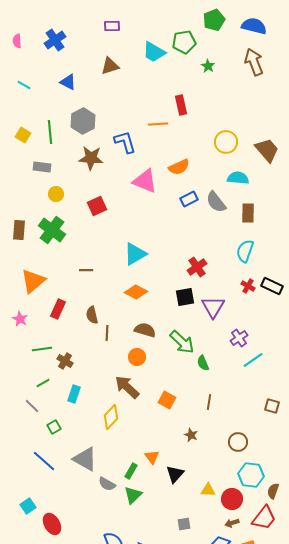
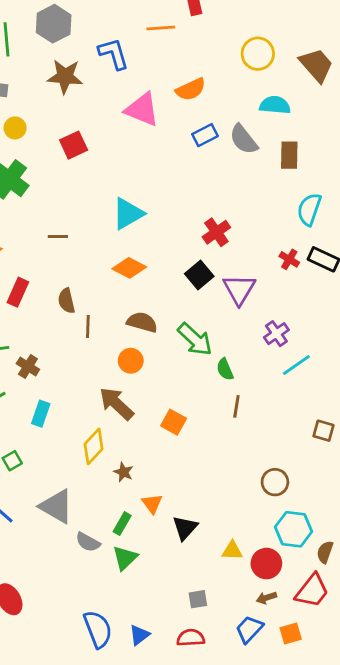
cyan semicircle: (245, 251) -> (309, 209), moved
black square: (185, 297) -> (199, 275), turned -30
brown line: (209, 402) -> (236, 406), moved
brown star: (191, 435) -> (124, 472), moved

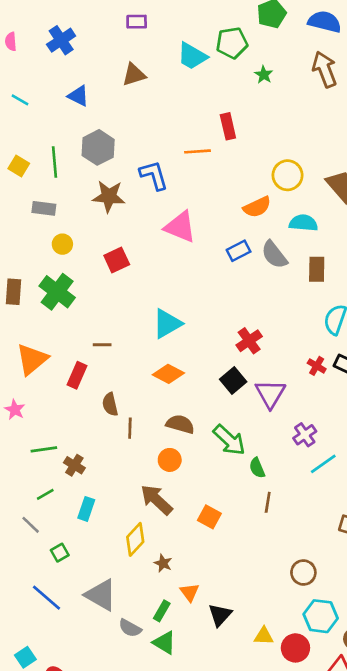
orange semicircle: (191, 89) -> (257, 207), moved
red rectangle: (18, 292) -> (77, 375), moved
green triangle: (125, 558) -> (164, 643), turned -45

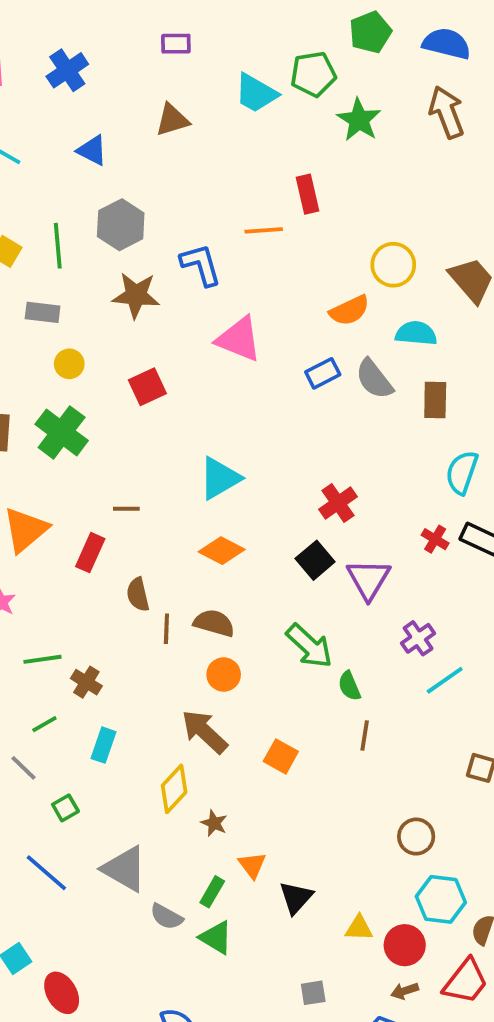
green star: (264, 75) -> (359, 120), size x1.6
brown semicircle: (180, 424) -> (214, 623), moved

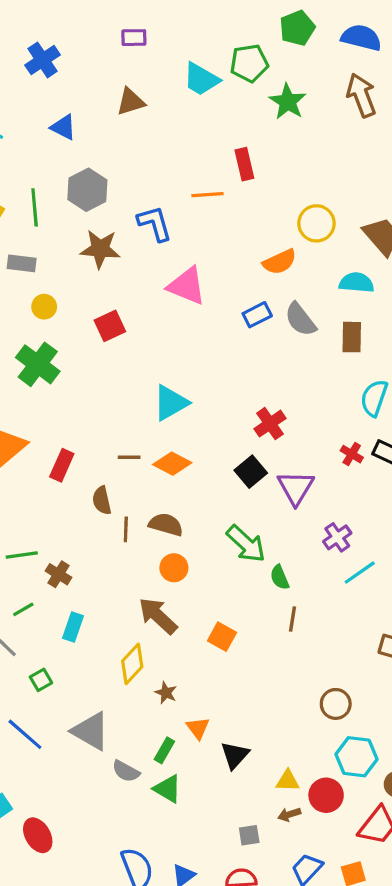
cyan semicircle: (416, 333) -> (357, 283), moved
brown line: (126, 509) -> (129, 457), moved
brown arrow: (405, 991) -> (289, 814), moved

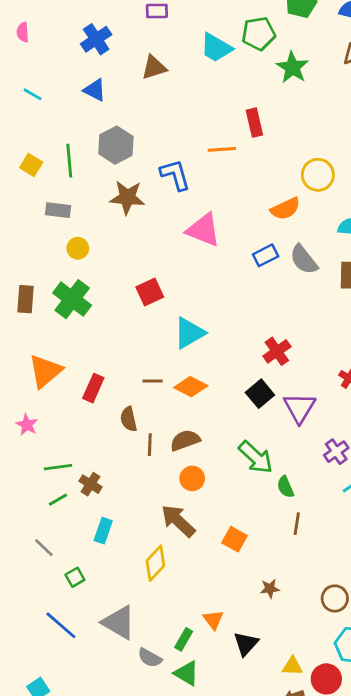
blue cross: (43, 60) -> (96, 39), moved
red square: (110, 326) -> (150, 292), moved
brown semicircle: (166, 525) -> (185, 440), turned -36
green line: (23, 609) -> (58, 500), moved
brown star: (166, 693) -> (270, 589), moved, turned -30

